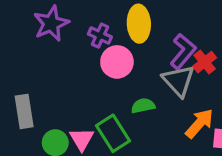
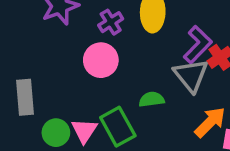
purple cross: (100, 36) -> (111, 22), turned 30
pink circle: (117, 62) -> (101, 60), moved

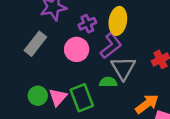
purple L-shape: (198, 45) -> (111, 46), moved
gray triangle: (191, 75) -> (123, 68), moved
gray rectangle: (25, 97) -> (35, 44), moved, turned 35

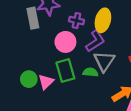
purple cross: (87, 24) -> (76, 21), turned 32
gray rectangle: (35, 44) -> (33, 18), moved, turned -54
green rectangle: (82, 98) -> (65, 71), moved

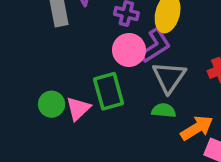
pink circle: (65, 42) -> (129, 50), moved
green semicircle: (90, 72) -> (164, 111), moved

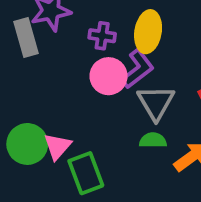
green rectangle: (109, 91) -> (86, 173), moved
green circle: (52, 104) -> (27, 144), size x1.4

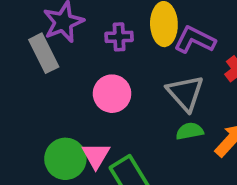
purple L-shape: (138, 69) -> (195, 40), moved, turned -105
pink circle: (109, 76) -> (112, 94), moved

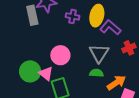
pink circle: (112, 94) -> (60, 55), moved
pink triangle: (96, 155) -> (46, 74), turned -35

